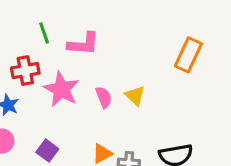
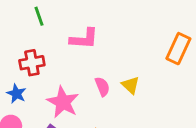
green line: (44, 33) -> (39, 16), moved
pink star: (61, 89) -> (63, 102), moved

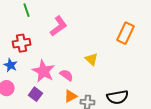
pink L-shape: (84, 39) -> (59, 26), turned -40
pink semicircle: (102, 87) -> (67, 75), moved, turned -32

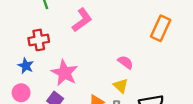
yellow triangle: (92, 59) -> (121, 86), moved
pink semicircle: (67, 75) -> (125, 62), moved

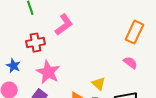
red cross: (39, 40) -> (35, 43), moved
pink semicircle: (125, 62) -> (130, 63), moved

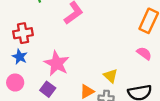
red cross: (35, 43) -> (23, 33), moved

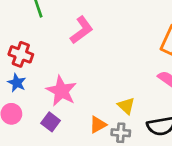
red cross: (23, 33) -> (21, 54), turned 30

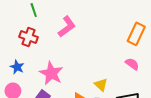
red cross: (21, 54) -> (28, 37), moved

